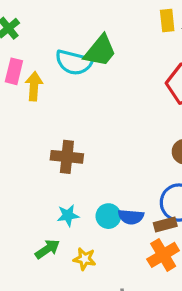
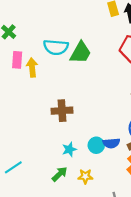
green trapezoid: (100, 51) -> (81, 53), moved

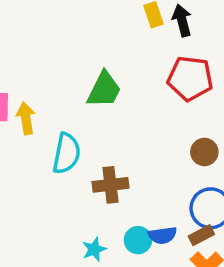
cyan semicircle: (56, 47) -> (66, 153), moved, turned -80
brown cross: (62, 111) -> (110, 185), moved

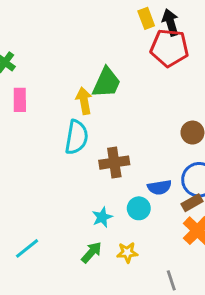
red pentagon: (190, 78) -> (169, 48), moved
yellow arrow: (26, 118) -> (84, 101), moved
blue semicircle: (162, 235) -> (159, 187), moved

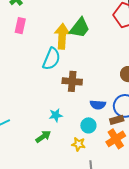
yellow arrow: (84, 101) -> (62, 36), size x1.4
cyan circle: (139, 208) -> (88, 125), moved
yellow star: (127, 253) -> (78, 144), moved

